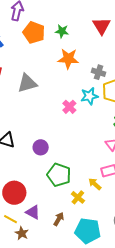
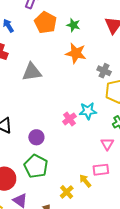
cyan star: (89, 96) -> (88, 111), moved
pink cross: (69, 107) -> (69, 119), moved
green pentagon: (59, 175) -> (36, 166), moved

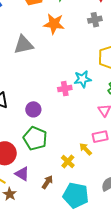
orange star: (76, 53) -> (54, 24), moved
gray cross: (104, 71) -> (95, 20), moved, turned -32
pink cross: (69, 119) -> (65, 89), turned 32

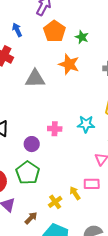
pink cross: (65, 89) -> (55, 129), moved

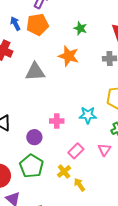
orange pentagon: (54, 31) -> (37, 25), moved, turned 30
pink rectangle: (92, 184) -> (76, 151), moved, turned -42
yellow cross: (55, 202) -> (64, 171), moved

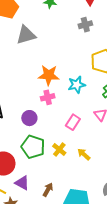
orange star: (69, 56) -> (49, 75), moved
gray triangle: (35, 72) -> (26, 35), moved
yellow cross: (64, 171) -> (59, 149), moved

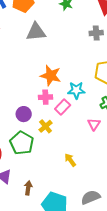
pink rectangle: (73, 122) -> (63, 107), moved
yellow cross: (59, 149) -> (46, 126), moved
brown arrow: (48, 190) -> (28, 188), turned -32

